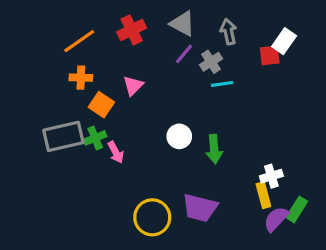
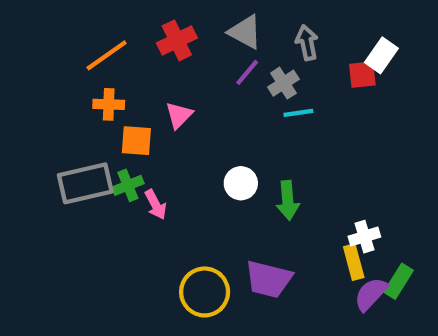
orange square: (101, 105) -> (136, 141), turned -30

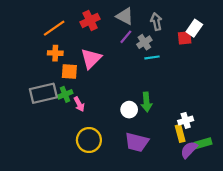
pink triangle: (179, 115) -> (91, 59), size x1.5
white circle: (241, 183) -> (129, 110), moved
green rectangle: (398, 281) -> (203, 143), turned 42
yellow circle: (205, 292) -> (89, 140), moved

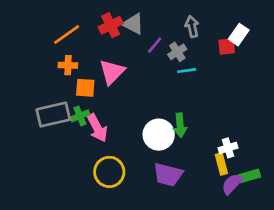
gray triangle: (125, 16) -> (133, 24), moved
pink arrow: (79, 104) -> (97, 128), size x1.5
white circle: (129, 110) -> (159, 135), size x1.5

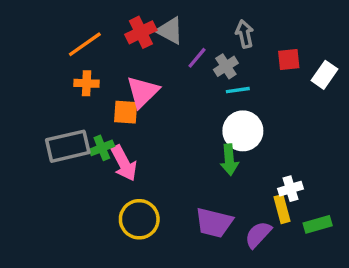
white rectangle: (239, 35) -> (324, 75), moved
orange square: (85, 88) -> (126, 112), moved
white circle: (159, 135) -> (243, 131), moved
purple semicircle: (232, 184) -> (258, 235), moved

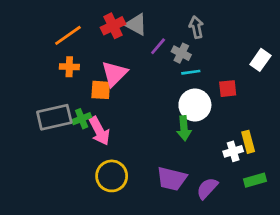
red square: (289, 59) -> (228, 89), moved
gray cross: (226, 66) -> (181, 53), turned -30
yellow rectangle: (282, 209) -> (248, 142), moved

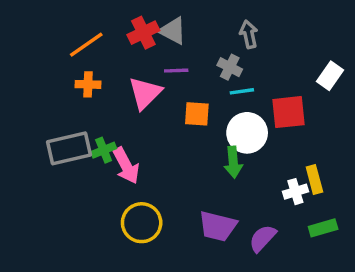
purple line: (158, 46) -> (176, 71), moved, turned 48
red square: (228, 89) -> (289, 112), size x1.5
orange square: (101, 90) -> (197, 114), moved

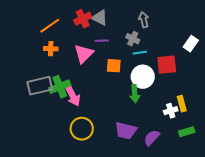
green cross: (104, 150) -> (60, 87), size x1.5

